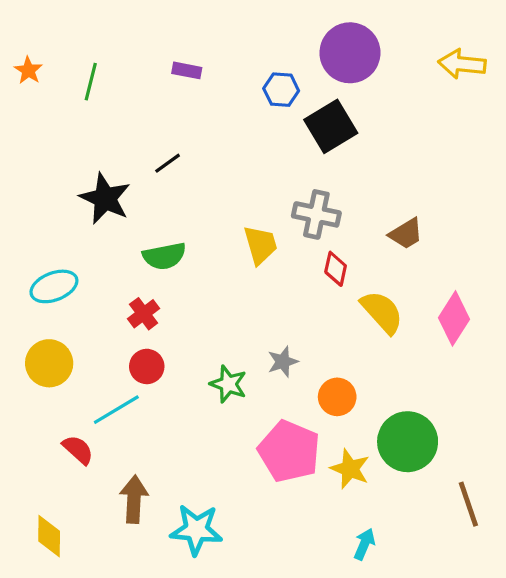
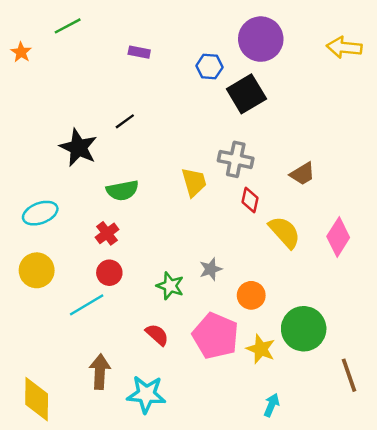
green line: (91, 82) -> (68, 26), moved, turned 48
red semicircle: (78, 450) -> (157, 335), moved
yellow diamond: (49, 536) -> (37, 399), size x1.4

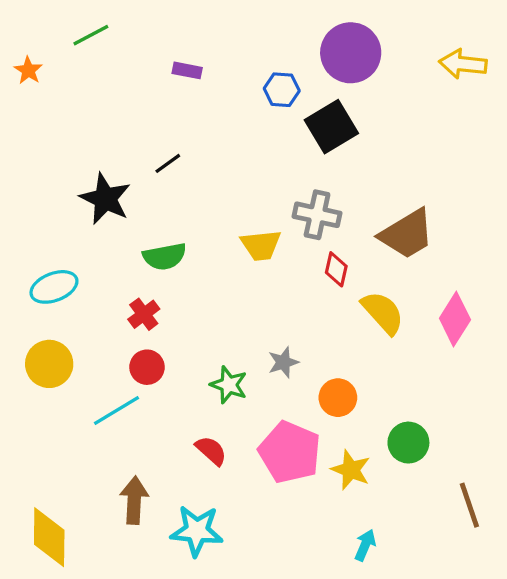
brown trapezoid: (302, 174) -> (407, 234), size x1.6
yellow trapezoid: (194, 182) -> (261, 245), turned 100
green circle: (304, 329) -> (408, 443), size x0.7

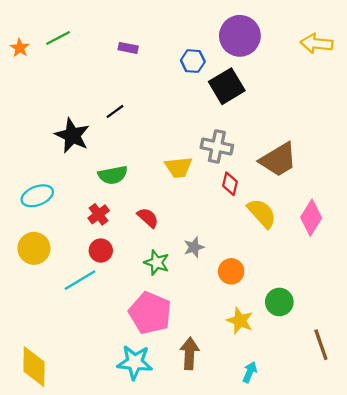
green line: (91, 35) -> (58, 38), moved
red semicircle: (211, 451) -> (148, 218), moved
pink pentagon: (290, 452) -> (150, 313), moved
brown arrow: (134, 500) -> (189, 353), moved

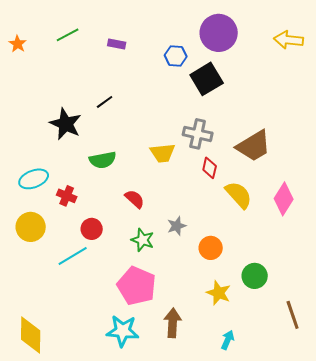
green line: (58, 38) -> (68, 35), moved
red cross: (99, 214) -> (67, 196), moved, turned -30

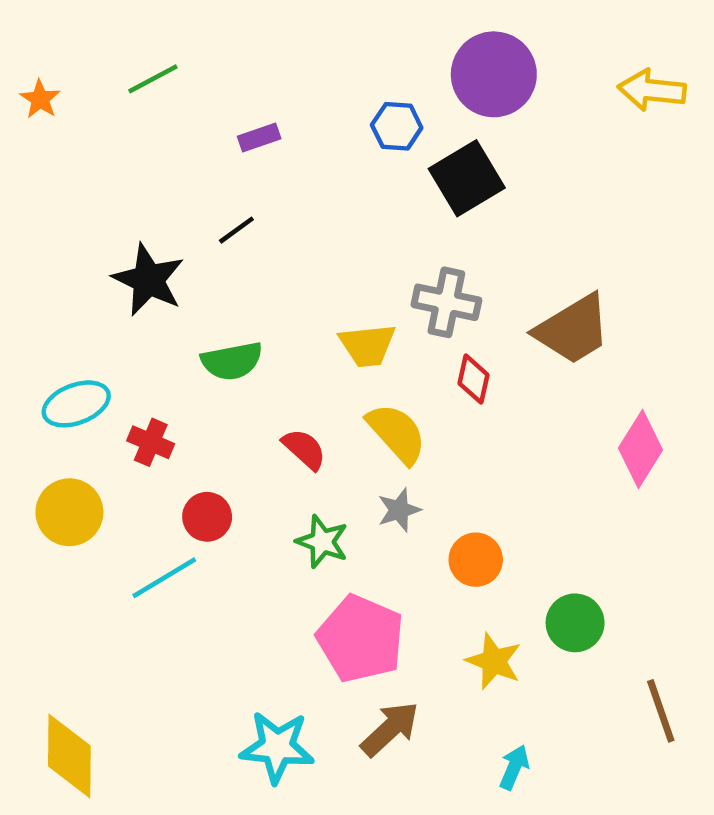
purple rectangle: (117, 44) -> (259, 138), moved, turned -30
yellow semicircle: (239, 195) -> (397, 433), moved
pink pentagon: (137, 286) -> (361, 639), moved
brown arrow: (173, 323) -> (390, 729), turned 44

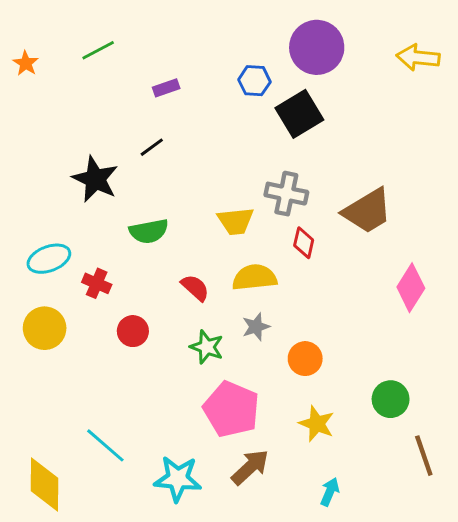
yellow semicircle: (397, 433) -> (254, 278), turned -54
cyan line: (164, 578) -> (105, 445), moved, turned 72
green circle: (575, 623) -> (391, 399), moved

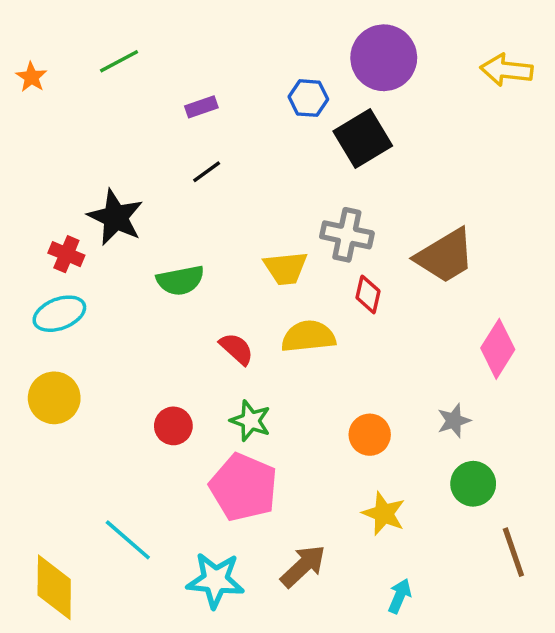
black line: (152, 147) -> (207, 172), moved
red cross: (97, 283) -> (66, 254), moved
gray star: (256, 327) -> (454, 421), moved
red circle: (133, 331) -> (173, 426), moved
pink pentagon: (231, 409) -> (243, 487), moved

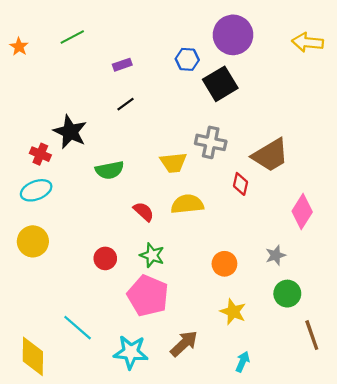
red diamond: (368, 294) -> (240, 184), moved

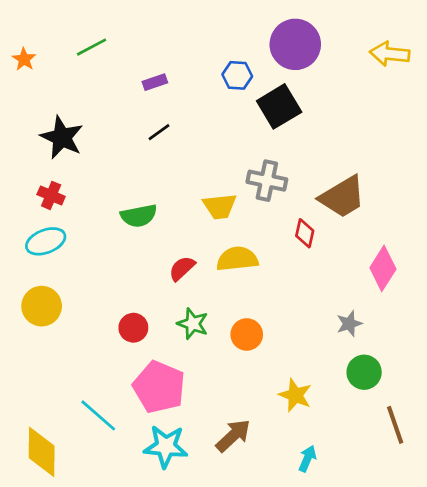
black star: (70, 132) -> (62, 137), moved
red semicircle: (144, 212) -> (182, 268), turned -85
orange circle: (224, 264) -> (247, 334), moved
pink pentagon: (148, 296) -> (159, 387), moved

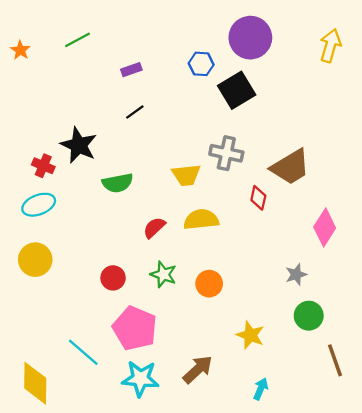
yellow arrow: (390, 54) -> (330, 46), turned 100
black star: (62, 137) -> (79, 145), moved

